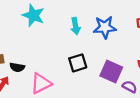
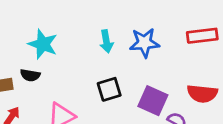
cyan star: (33, 15) -> (43, 44), moved
black semicircle: (17, 67) -> (30, 75), moved

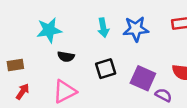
cyan star: (43, 44) -> (49, 30), turned -30
black semicircle: (30, 75) -> (66, 57), moved

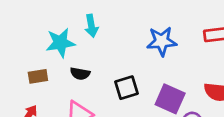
cyan arrow: (103, 28) -> (91, 26), moved
brown rectangle: (15, 65) -> (38, 76), moved

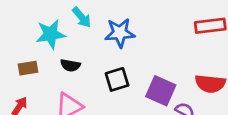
cyan arrow: (91, 26) -> (82, 17), turned -30
blue star: (162, 41) -> (120, 33), moved

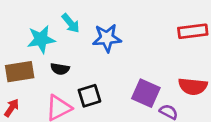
brown rectangle: (28, 68) -> (20, 72), size x1.5
black square: (117, 79) -> (89, 96), moved

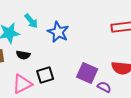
blue star: (107, 38) -> (58, 32), turned 30

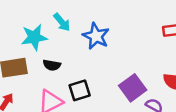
purple square: (87, 73) -> (133, 88), turned 30

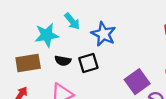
black square: (80, 90) -> (88, 63), moved

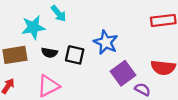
blue star: (103, 34) -> (106, 42), moved
black square: (88, 63) -> (75, 55), turned 30

